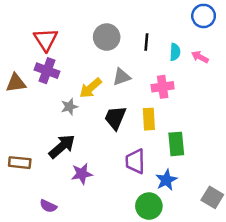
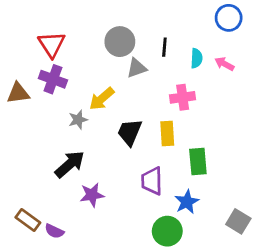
gray triangle: (122, 77) -> (137, 68), moved
brown rectangle: (20, 163) -> (28, 220), moved, turned 30

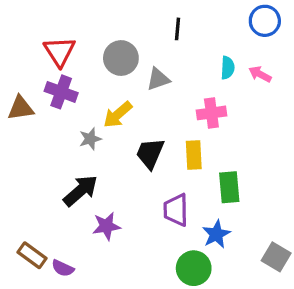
gray circle: (120, 42) -> (121, 58), moved
black line: (164, 47) -> (178, 29), moved

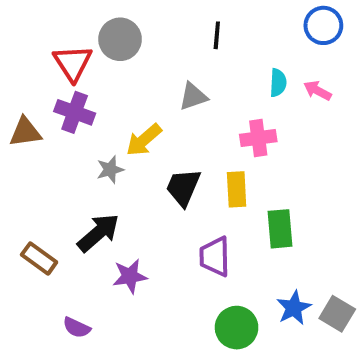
gray circle: (121, 58) -> (120, 39), moved
blue star: (216, 234) -> (294, 308), moved
brown rectangle: (32, 255) -> (39, 258), moved

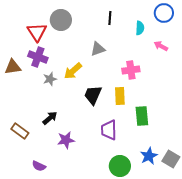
cyan semicircle: (278, 83) -> (140, 28), moved
gray star: (110, 170) -> (50, 79), moved
black arrow: (98, 233) -> (50, 118), size x0.7

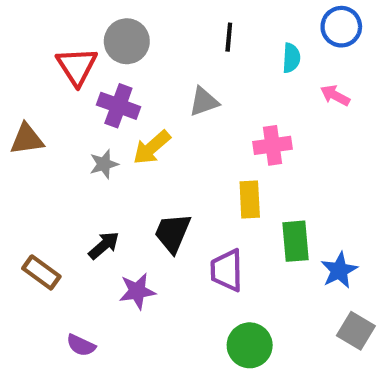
purple cross: (38, 57) -> (118, 106), moved
black trapezoid: (93, 95) -> (173, 233), moved
blue star: (149, 156) -> (339, 270), moved

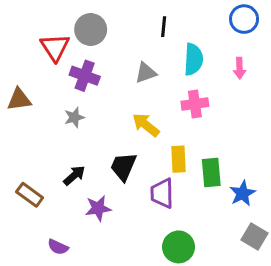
cyan semicircle: (291, 58) -> (193, 59), moved, size x1.5
pink arrow: (335, 95) -> (240, 68), turned -120
yellow arrow: (152, 147) -> (146, 125), moved, turned 80
yellow rectangle: (250, 200) -> (179, 159), moved

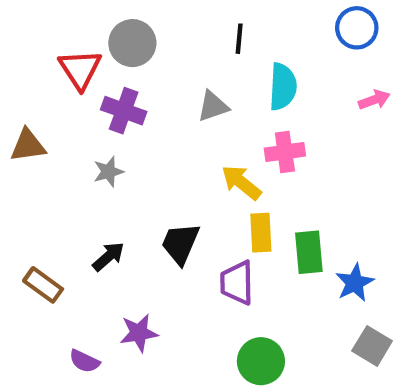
pink arrow: (240, 68) -> (374, 100), moved, turned -108
yellow arrow: (146, 125) -> (241, 183), moved
purple star: (98, 208) -> (139, 333), moved

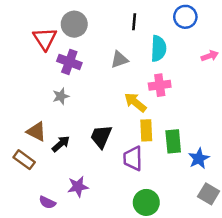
blue circle: (357, 28) -> (185, 17), moved
brown triangle: (28, 145) -> (36, 132), moved, turned 35

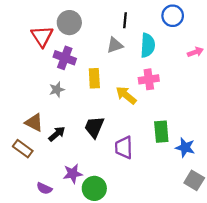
gray triangle: (119, 60) -> (115, 45), moved
yellow rectangle: (146, 130) -> (94, 78), moved
blue star: (199, 158) -> (185, 148), turned -30
green circle: (146, 202) -> (94, 188), moved

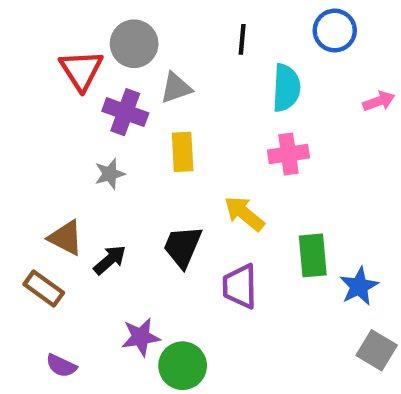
gray triangle: (115, 45) -> (176, 88), moved
yellow arrow: (126, 95) -> (244, 214), moved
blue star: (185, 148) -> (359, 286), turned 30
purple semicircle: (44, 188) -> (61, 366), moved

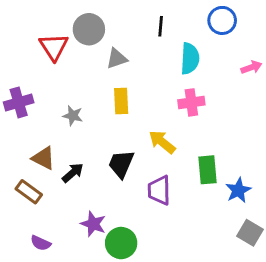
purple cross: (125, 112) -> (19, 102), moved, turned -36
gray star: (110, 174) -> (73, 116), turned 30
purple star: (141, 337) -> (93, 224), turned 30

